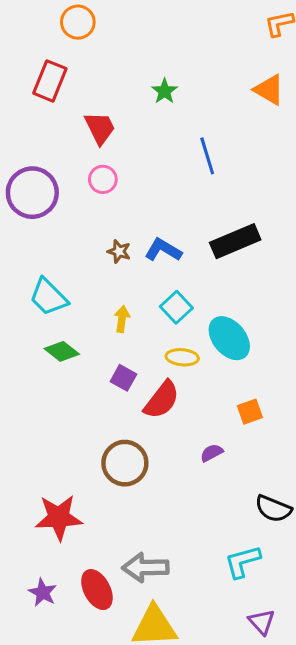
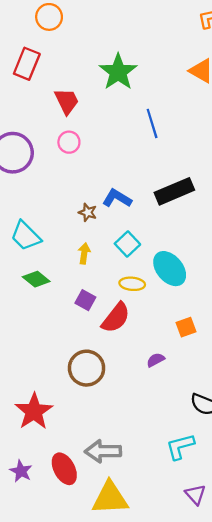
green star: (165, 91) -> (118, 72), size x1.8
brown star: (119, 251) -> (88, 212), moved
red star: (59, 517) -> (34, 411), turned -30

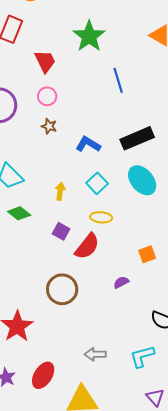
brown star: (88, 212) -> (49, 126), moved
cyan ellipse: (170, 269) -> (142, 180), moved
gray arrow: (103, 451) -> (95, 354), moved, size x0.7
red ellipse: (64, 469) -> (43, 375), turned 60

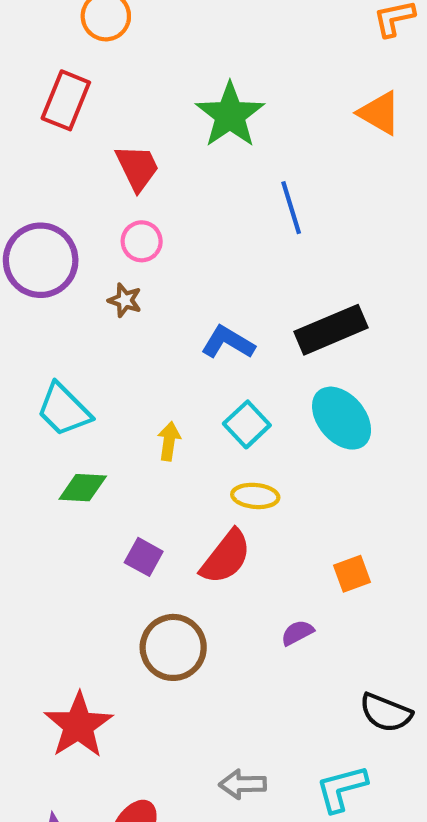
brown star: (49, 126) -> (125, 300), moved
green diamond: (19, 213) -> (83, 488), turned -35
purple square: (61, 231) -> (144, 557), moved

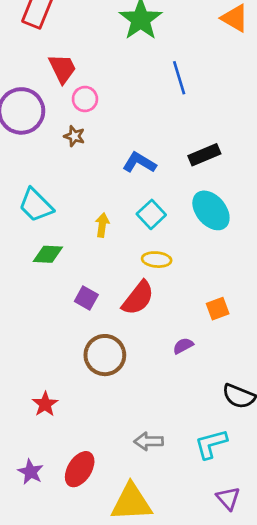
red trapezoid: (137, 168) -> (62, 68), moved
black rectangle: (331, 330) -> (204, 155), size x0.7
red star: (78, 725) -> (45, 404), size x0.6

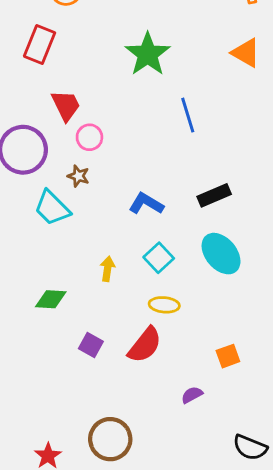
cyan trapezoid: (36, 205) -> (52, 208), moved
brown circle: (105, 355) -> (110, 439), moved

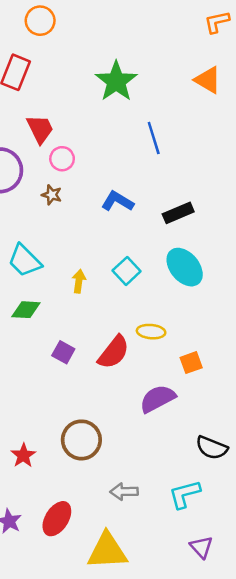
blue L-shape: (146, 204) -> (118, 201), moved
cyan trapezoid: (52, 208) -> (25, 261), moved
yellow ellipse: (164, 305) -> (151, 332), moved
purple semicircle: (192, 395) -> (158, 399), size x1.8

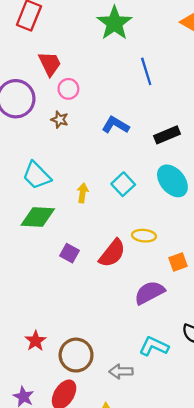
green diamond: (26, 310) -> (38, 217), size x1.4
brown circle: (81, 440) -> (76, 355), moved
cyan L-shape: (185, 494) -> (154, 346), moved, turned 40

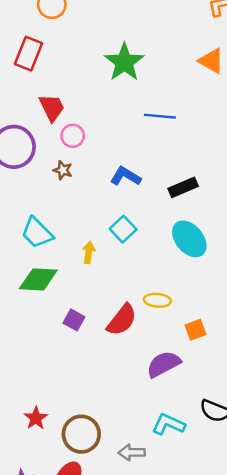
blue line: (146, 71) -> (160, 116), turned -68
cyan square: (123, 184) -> (123, 229), moved

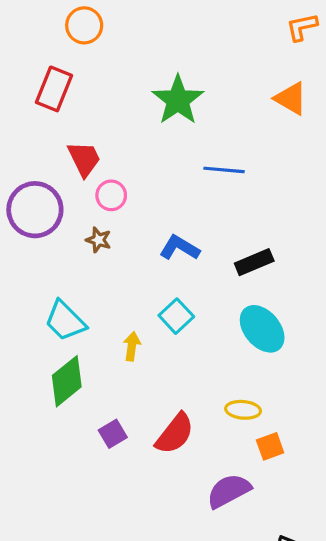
green diamond: (38, 279) -> (67, 381), turned -42
yellow ellipse: (157, 300) -> (243, 410), moved
purple square: (74, 320) -> (113, 434), turned 30

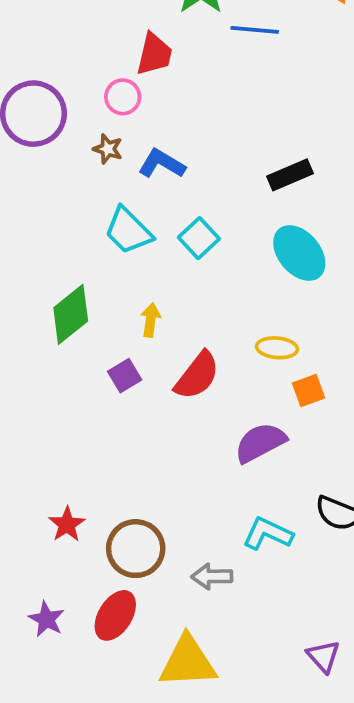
red trapezoid: (84, 159) -> (154, 54), moved, turned 39
blue line: (224, 170) -> (255, 30), moved
blue L-shape: (180, 248) -> (162, 164), moved
cyan trapezoid: (65, 321) -> (128, 231), moved
yellow arrow: (132, 346) -> (151, 320), moved

